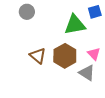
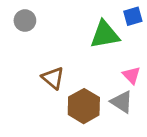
gray circle: (27, 12) -> (25, 21), moved
brown hexagon: (65, 56) -> (84, 106), moved

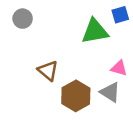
pink triangle: (131, 75) -> (119, 68), turned -30

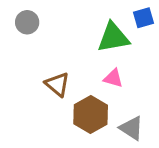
pink triangle: (119, 68) -> (113, 78), moved
gray triangle: (110, 92) -> (131, 128), moved

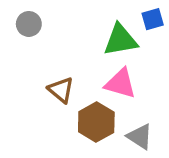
pink triangle: (113, 78) -> (120, 83), size x1.5

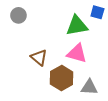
blue square: (153, 19) -> (97, 12), turned 32
gray triangle: (140, 137) -> (89, 87), turned -30

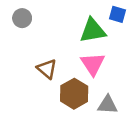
pink triangle: (77, 53) -> (93, 64), turned 40

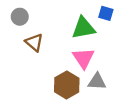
brown triangle: (47, 69) -> (34, 42), moved
gray triangle: (108, 105) -> (97, 82), moved

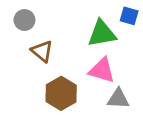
pink triangle: (84, 58) -> (102, 70), turned -40
brown hexagon: (67, 85) -> (61, 93), moved

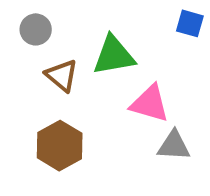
green triangle: (102, 34) -> (114, 56), moved
brown hexagon: (61, 93) -> (60, 146), moved

